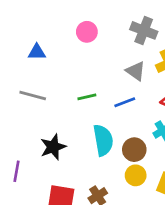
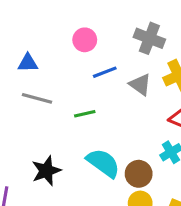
gray line: (33, 95) -> (37, 98), moved
blue line: (125, 102) -> (105, 72), moved
cyan semicircle: (103, 140) -> (103, 163), turned -44

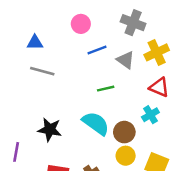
green line: (85, 114) -> (106, 89), moved
black star: (46, 171) -> (50, 130), turned 30

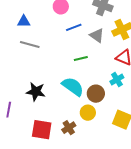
yellow circle: (126, 156) -> (88, 113), moved

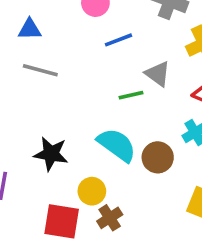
gray triangle: (97, 35) -> (158, 74), moved
yellow circle: (88, 113) -> (92, 191), moved

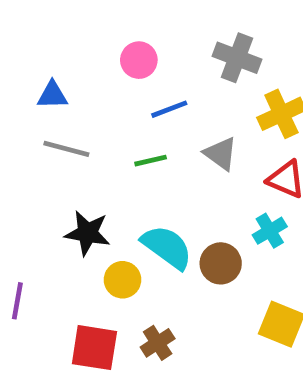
green line: (131, 95) -> (151, 161), moved
black star: (51, 154) -> (87, 233), moved
yellow circle: (92, 191) -> (123, 280), moved

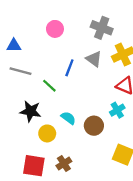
blue line: (169, 109) -> (69, 68), moved, turned -48
gray triangle: (221, 154) -> (94, 59), moved
green line: (151, 161) -> (49, 86), moved, turned 56
cyan semicircle: (167, 247) -> (68, 118), size x0.6

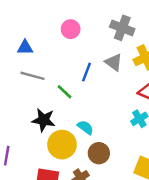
brown circle: (94, 126) -> (99, 153), moved
yellow circle: (47, 133) -> (62, 145), size x1.5

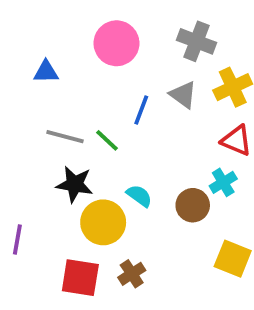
pink circle: (71, 29) -> (116, 43), size x1.5
gray line: (33, 76) -> (65, 137), moved
brown circle: (99, 153) -> (193, 205), moved

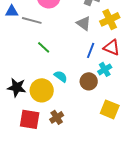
blue line: (141, 110) -> (91, 50), moved
gray line: (65, 137) -> (32, 20), moved
black star: (75, 184) -> (17, 87), moved

